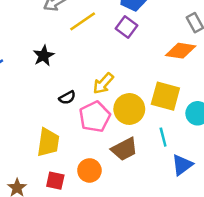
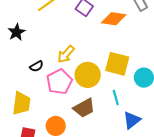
orange diamond: (181, 51) -> (114, 19), moved

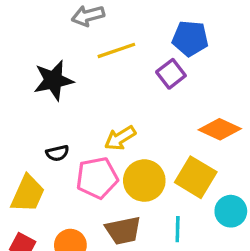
orange diamond: (114, 19) -> (220, 129), moved
black star: (17, 32) -> (53, 80), size x1.4
black semicircle: (36, 66) -> (57, 153), moved

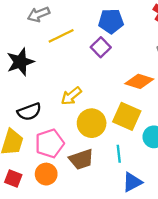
black semicircle: (57, 153) -> (29, 112), size x1.5
pink pentagon: (97, 178) -> (50, 143), moved

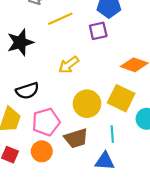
purple square: (101, 47) -> (98, 31), turned 30
yellow arrow: (71, 96) -> (69, 65), moved
blue triangle: (132, 182) -> (105, 161), moved, turned 30

